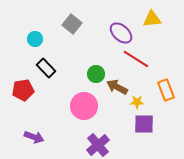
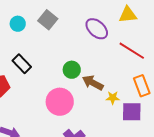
cyan circle: (35, 39) -> (18, 24), moved
red line: (136, 59) -> (132, 51), moved
purple square: (144, 124) -> (132, 112), moved

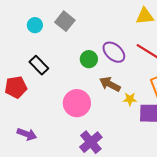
purple ellipse: (97, 29) -> (114, 52), moved
green circle: (72, 70) -> (89, 59), moved

